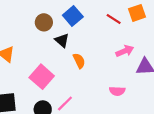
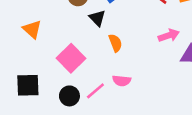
pink semicircle: (117, 91) -> (122, 81), moved

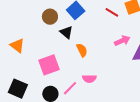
pink square: (71, 58) -> (49, 65), turned 30
black square: (28, 85) -> (18, 89), turned 30

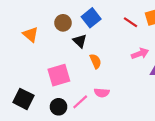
orange triangle: (17, 45) -> (31, 35), moved

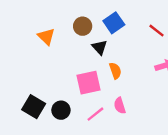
pink square: (59, 75) -> (88, 83), moved
pink semicircle: (102, 93) -> (120, 106), turned 64
black circle: (59, 107) -> (61, 110), moved

